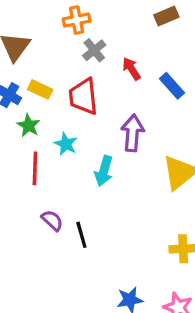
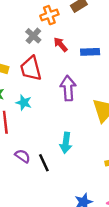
orange cross: (77, 20) -> (49, 15), moved
blue rectangle: (172, 86) -> (90, 52), turned -42
cyan arrow: (104, 171) -> (66, 143), moved

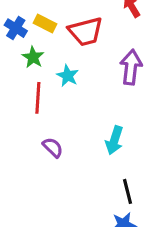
red trapezoid: (31, 68) -> (86, 31), turned -100
black line: (44, 163) -> (128, 191), moved

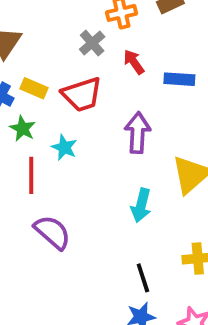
cyan arrow: (114, 140) -> (141, 205), moved
purple semicircle: (53, 147) -> (52, 232), size x1.5

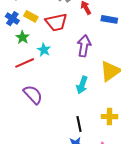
red line: (31, 175) -> (25, 63), turned 60

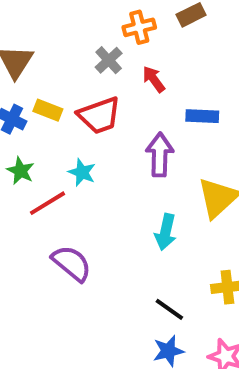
blue rectangle: (109, 19) -> (202, 116), moved
green star: (23, 37) -> (21, 171), moved
black line: (79, 124) -> (169, 309), turned -35

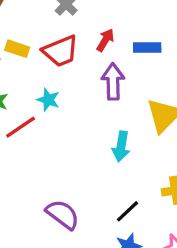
red arrow: (154, 79) -> (105, 40), moved, turned 70
purple semicircle: (72, 263) -> (63, 214), moved
black line: (169, 309) -> (128, 211), turned -76

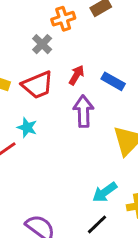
blue rectangle: (147, 47) -> (113, 81), turned 30
cyan arrow: (121, 146) -> (105, 192), moved, turned 45

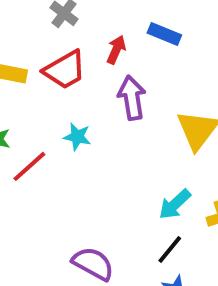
blue rectangle: (113, 81) -> (164, 34), moved
cyan star: (27, 128) -> (77, 137), moved

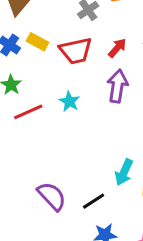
cyan arrow: (175, 204) -> (124, 172), turned -40
black line: (170, 250) -> (94, 201), moved

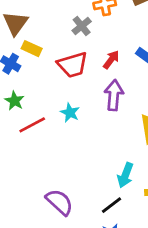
yellow rectangle: (38, 42) -> (32, 49), moved
black line: (94, 201) -> (111, 205), moved

